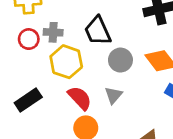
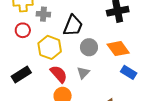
black trapezoid: (98, 31) -> (73, 26), turned -135
gray cross: (53, 32) -> (43, 14), moved

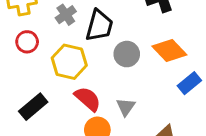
gray cross: (43, 14) -> (66, 15), moved, turned -32
blue rectangle: (129, 72) -> (189, 83), turned -63
gray triangle: (83, 73) -> (126, 107), moved

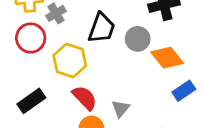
gray cross: (66, 15) -> (56, 13), moved
red circle: (27, 42) -> (31, 38), size x1.4
gray circle: (127, 54) -> (138, 39), moved

